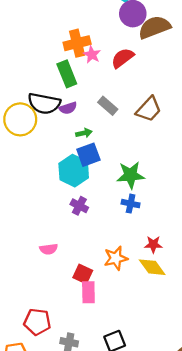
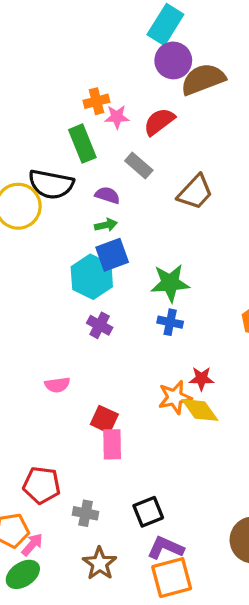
orange cross: (77, 43) -> (96, 101), size x0.7
pink star: (92, 55) -> (117, 117), turned -30
gray rectangle: (108, 106) -> (139, 165), moved
purple semicircle: (68, 108) -> (107, 195), moved, turned -144
orange star: (116, 258) -> (175, 397), moved

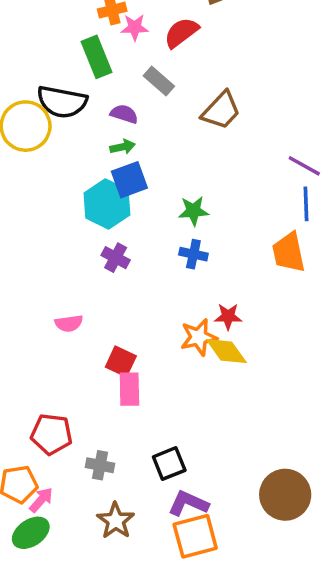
green star: (170, 283) -> (193, 211), size x0.7

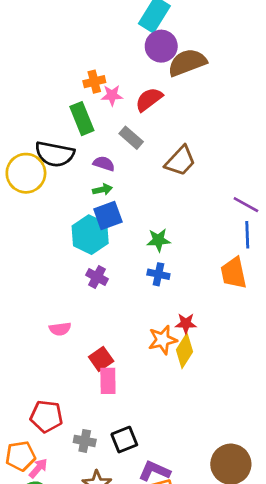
yellow diamond: (226, 351) -> (184, 351), turned 68
red square: (121, 361) -> (101, 359), turned 30
black square: (169, 464) -> (124, 440), moved

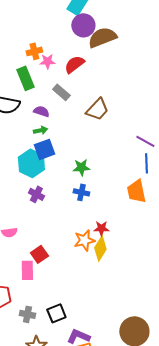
pink rectangle: (108, 381) -> (27, 270), moved

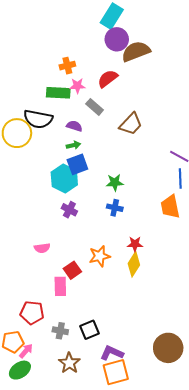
pink star: (47, 61) -> (77, 86), moved
green rectangle: (25, 78) -> (58, 93), turned -65
orange star: (84, 240) -> (100, 256), moved

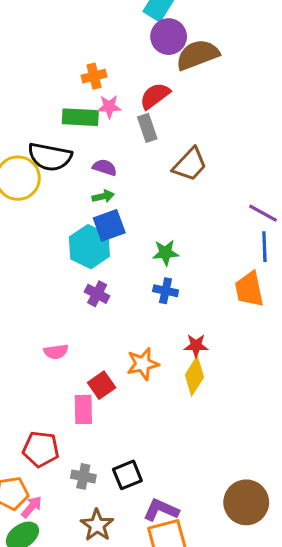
gray rectangle: (95, 107) -> (147, 128), moved, turned 30

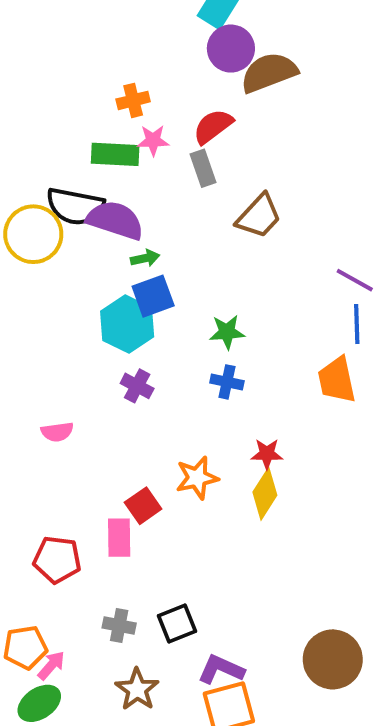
purple semicircle: (105, 167) -> (115, 220), moved, size x1.8
pink semicircle: (56, 352) -> (57, 432), moved
red pentagon: (41, 449) -> (57, 560), moved

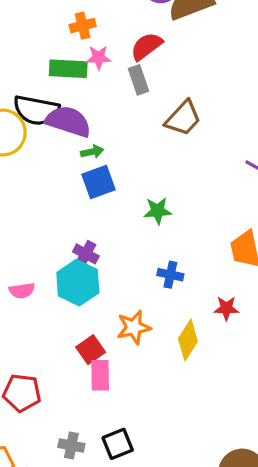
cyan hexagon: (127, 324) -> (78, 283), moved
blue cross: (227, 382) -> (170, 275), moved
red star: (267, 454) -> (226, 308), moved
pink rectangle: (119, 538) -> (100, 375), moved

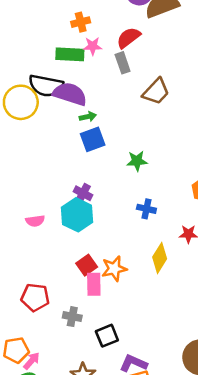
orange star: (134, 327) -> (114, 269), moved
gray cross: (71, 445) -> (72, 317), moved

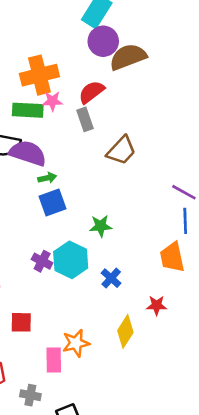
orange cross: (81, 22) -> (39, 75), size x1.8
blue cross: (146, 209) -> (111, 278), turned 30
cyan hexagon: (77, 215) -> (71, 260), moved
red square: (87, 265) -> (21, 322), moved, turned 36

